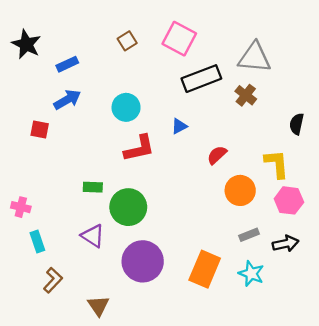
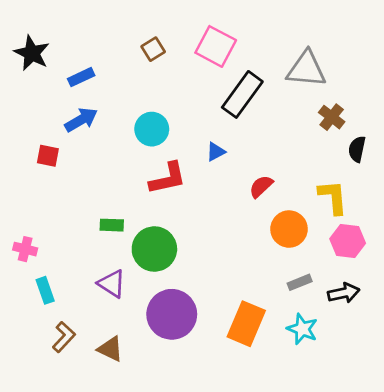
black rectangle: (201, 79) -> (242, 94), turned -33
brown cross: (246, 95) -> (332, 117), moved
brown triangle: (98, 306) -> (110, 349), moved, turned -30

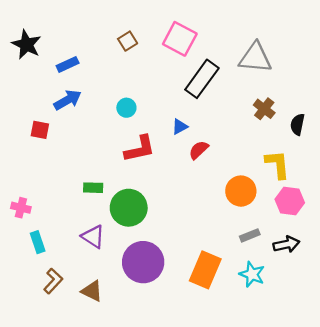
brown cross: (332, 117) -> (264, 109), moved
cyan circle: (152, 129) -> (126, 108), size x0.7
red semicircle: (261, 186) -> (199, 150), moved

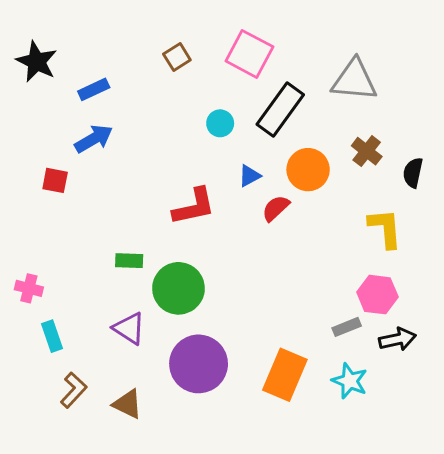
cyan circle: (126, 108) -> (220, 123), moved
orange circle: (241, 191) -> (308, 170), moved
pink hexagon: (290, 201) -> (377, 295), moved

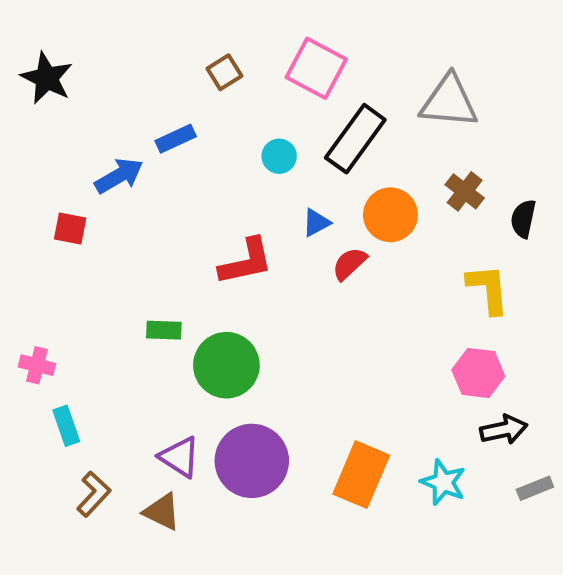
blue rectangle: (94, 89) -> (176, 139), moved
gray rectangle: (347, 327) -> (535, 488), moved
purple triangle: (129, 328) -> (180, 457), moved

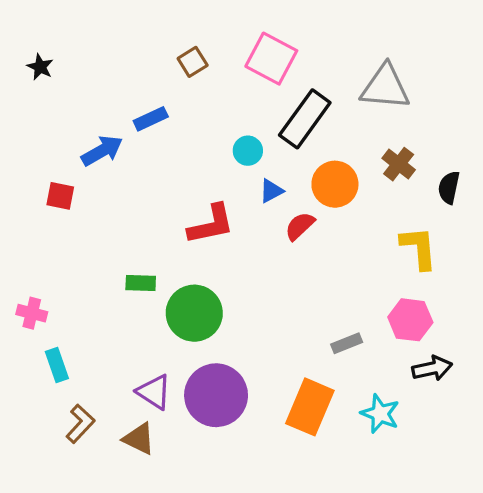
black star: (47, 78) -> (40, 67), size x0.6
cyan circle: (279, 156) -> (248, 151), moved
gray rectangle: (535, 488) -> (347, 343), moved

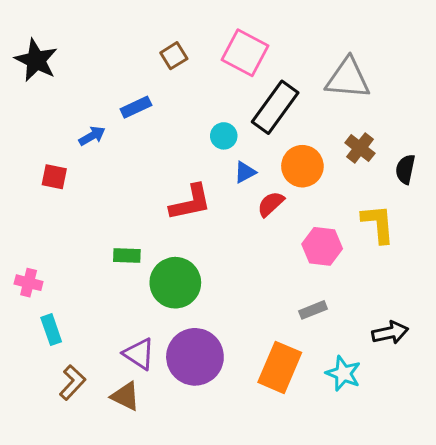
black star: (40, 67) -> (36, 60), size x1.8
blue arrow: (102, 151) -> (92, 136), size x0.7
pink hexagon: (410, 320) -> (322, 246), moved

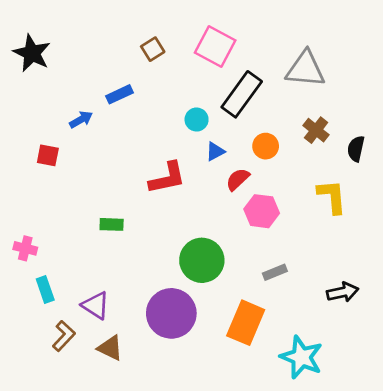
orange circle: (302, 166) -> (266, 146), size x0.7
pink hexagon: (322, 246) -> (262, 211), moved
green circle: (175, 283) -> (202, 260), moved
purple triangle: (139, 354) -> (96, 305), moved
cyan star: (343, 373) -> (301, 357), moved, size x1.4

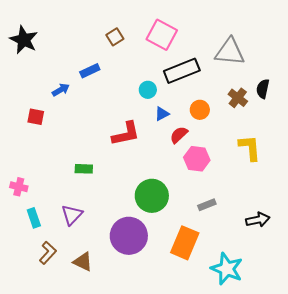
black rectangle: (242, 94) -> (182, 71), turned 32
black semicircle: (356, 149) -> (263, 89), moved
purple triangle: (96, 305) -> (72, 215), moved, turned 40

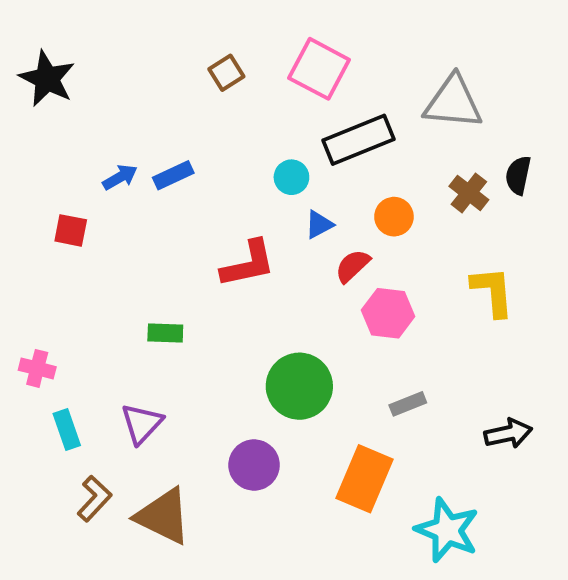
blue rectangle: (90, 71) -> (173, 175), moved
purple circle: (129, 236) -> (254, 465), size x0.7
brown triangle: (83, 262) -> (163, 516), size x1.5

